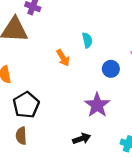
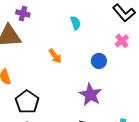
cyan semicircle: (87, 40) -> (76, 23), moved

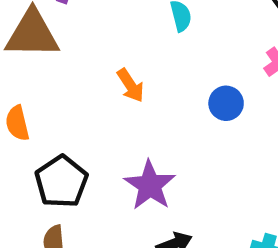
purple star: (90, 95) -> (150, 185), moved

